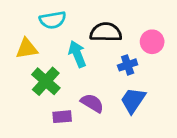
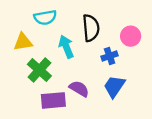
black semicircle: (106, 32) -> (91, 28), turned 84
purple rectangle: (62, 117) -> (53, 100), size x1.5

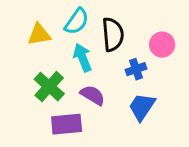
cyan semicircle: (45, 17) -> (77, 21), moved, turned -45
yellow triangle: (23, 42) -> (39, 34), moved
purple semicircle: (79, 89) -> (93, 95), moved

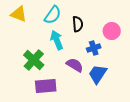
yellow triangle: (39, 34) -> (19, 14), moved, turned 30
black semicircle: (113, 34) -> (78, 24), size x0.7
purple semicircle: (93, 95) -> (75, 65), moved

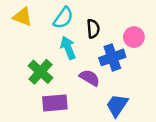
blue cross: (94, 48) -> (112, 57), size x1.5
blue trapezoid: (98, 74) -> (117, 105), moved

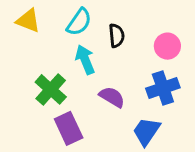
blue cross: (112, 57) -> (163, 88), moved
purple rectangle: (55, 103) -> (69, 128), turned 70

